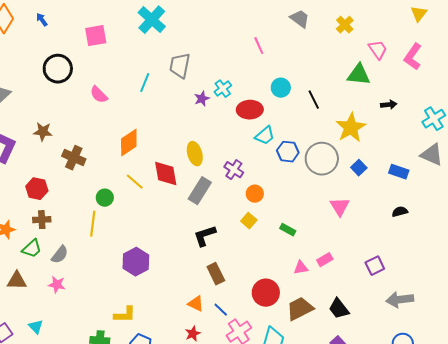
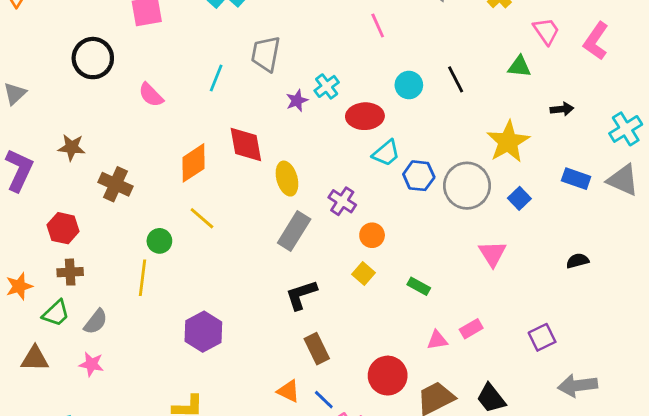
green triangle: (359, 75) -> (519, 67), size x0.7
black line: (314, 100) -> (456, 79), moved
blue rectangle: (399, 172) -> (576, 179), moved
red diamond: (166, 174) -> (246, 145), moved

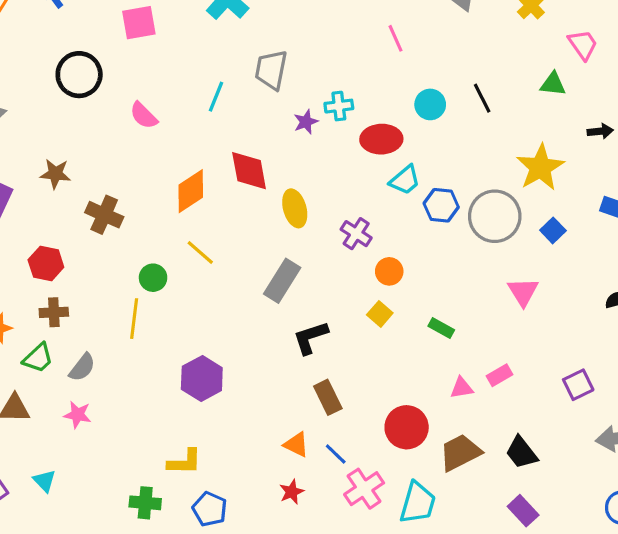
cyan cross: (327, 86) -> (339, 106), turned 30
gray rectangle: (294, 231) -> (282, 281), moved

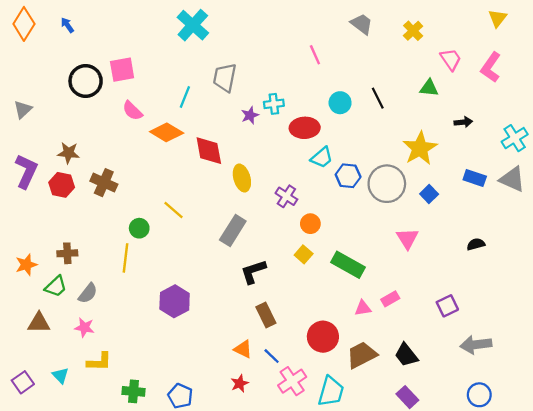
pink square: (139, 23) -> (122, 70), moved
orange diamond: (191, 191) -> (167, 132), moved, turned 64
red hexagon: (46, 264) -> (62, 185), moved
green rectangle: (441, 328) -> (348, 265), size x1.8
yellow L-shape: (185, 462) -> (99, 362), moved

